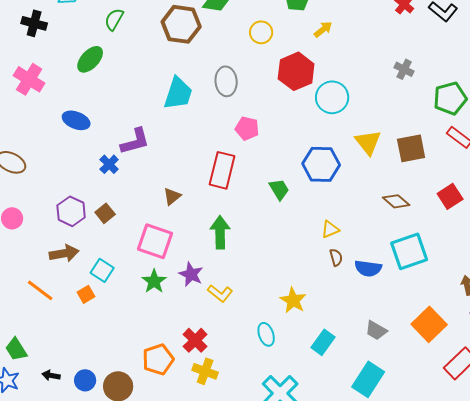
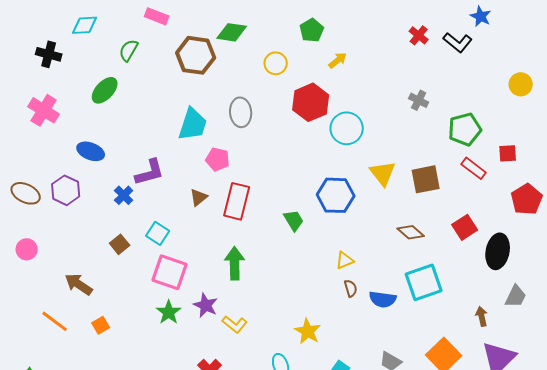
pink pentagon: (247, 128) -> (218, 159), moved
brown triangle: (172, 196) -> (199, 197), moved
purple hexagon: (71, 211) -> (66, 190), moved
brown arrow: (64, 253) -> (79, 284), turned -136
cyan square: (102, 270) -> (158, 233), moved

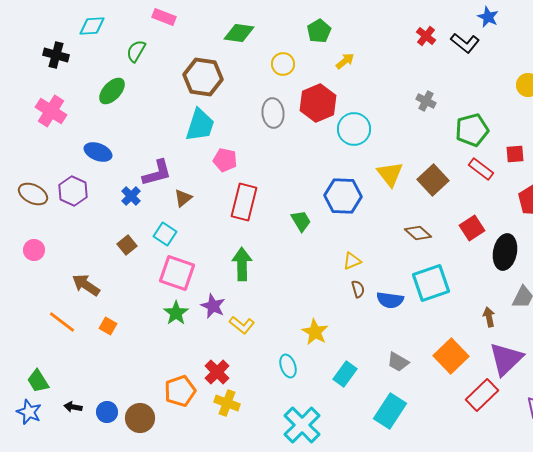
brown hexagon: (196, 55) -> (203, 77), moved
gray ellipse: (241, 112) -> (273, 113), moved
brown square: (426, 179) -> (433, 180), turned -32
brown triangle: (199, 197) -> (183, 198), moved
orange square: (101, 325) -> (108, 326), turned -30

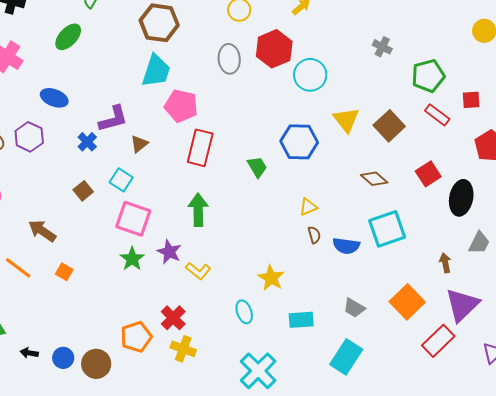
pink pentagon: (225, 160) -> (181, 106), size x1.4
cyan rectangle: (345, 374) -> (301, 320), turned 50

